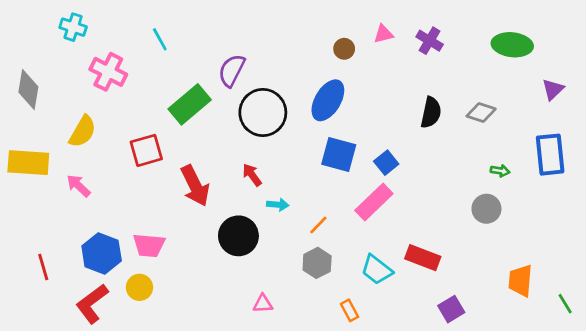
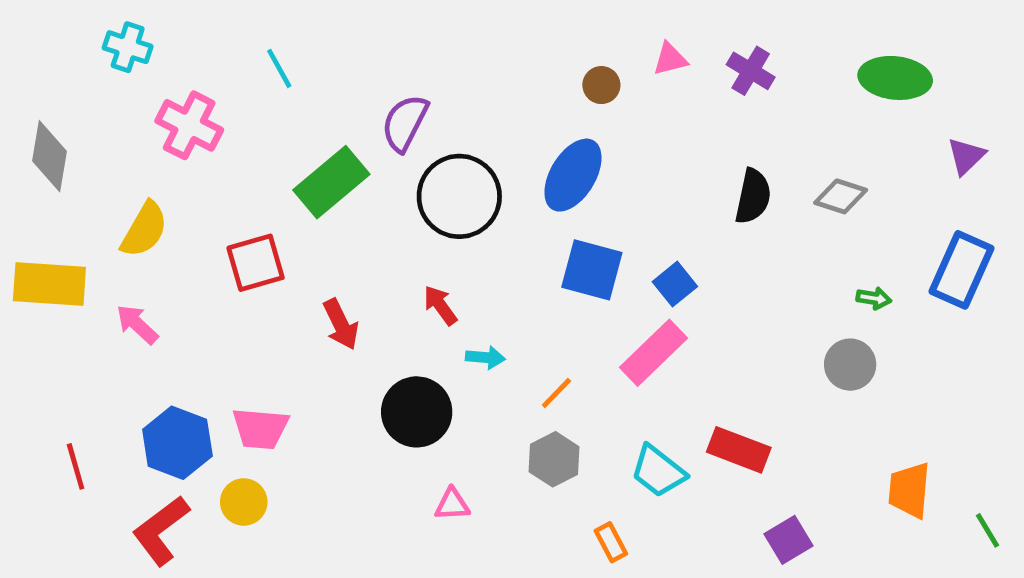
blue rectangle: (550, 155) -> (961, 270), turned 30
red arrow: (195, 186) -> (341, 324), size x0.7
pink triangle: (263, 304) -> (452, 504), moved

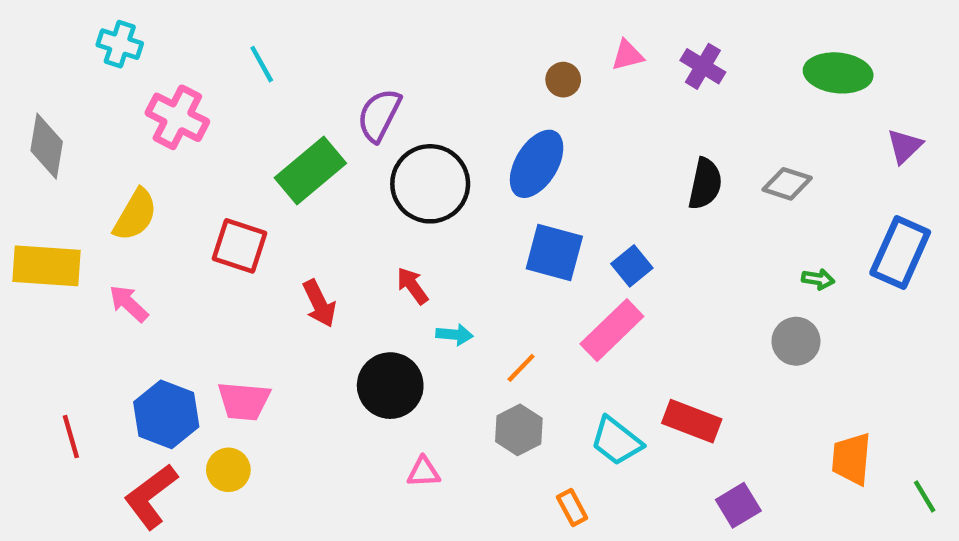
red square: (256, 263) -> (239, 246), turned 34

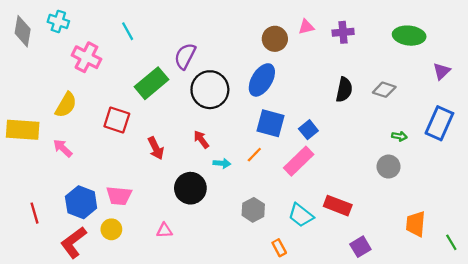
purple cross: (703, 66) -> (343, 32), turned -36
brown circle: (563, 80) -> (275, 39), size x1.5
gray diamond: (47, 146) -> (23, 31), moved
orange line: (521, 368) -> (254, 155), moved
pink triangle: (423, 472) -> (164, 230), moved

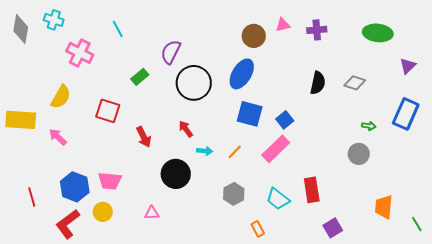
green rectangle: (151, 83) -> (140, 77), size x0.6
orange line: (254, 155) -> (235, 152), moved
red rectangle: (338, 206) -> (312, 190), turned 60

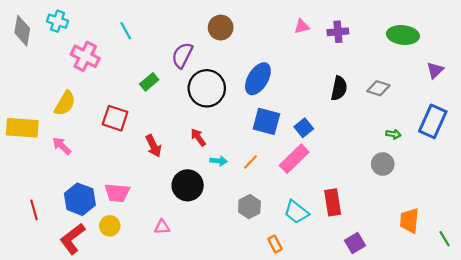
brown circle: (254, 36) -> (221, 28), moved

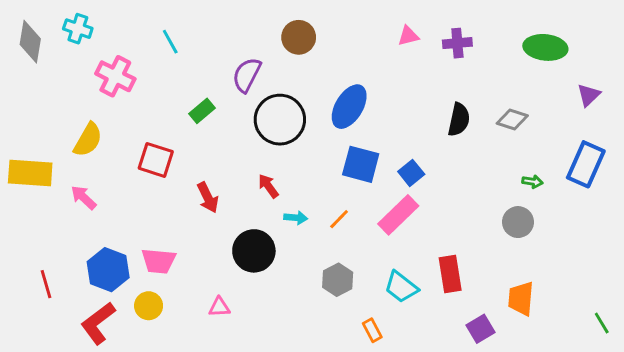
orange trapezoid: (409, 221) -> (521, 299), moved

